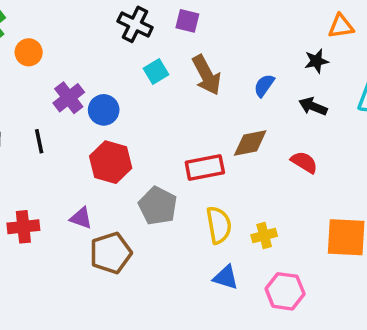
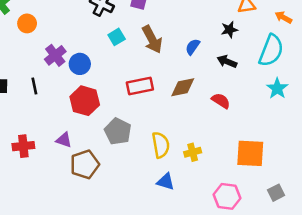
red rectangle: (205, 167) -> (140, 86), moved
pink hexagon: (285, 291) -> (227, 196), moved

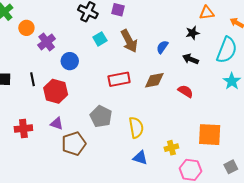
purple cross: (55, 55) -> (47, 42), moved
red hexagon: (85, 101) -> (56, 91), moved
yellow cross: (193, 152) -> (171, 148), moved

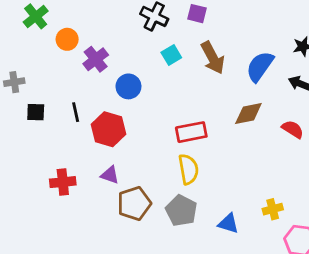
blue semicircle: (162, 47) -> (260, 66), size x1.6
red rectangle: (119, 79) -> (191, 132), moved
gray pentagon: (101, 116) -> (181, 211), moved
yellow semicircle: (136, 128) -> (188, 169), moved

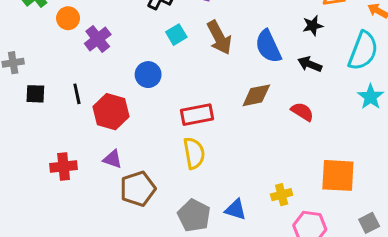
blue semicircle: (260, 66) -> (268, 46), turned -60
blue circle: (128, 86) -> (148, 75), moved
gray pentagon: (181, 211) -> (194, 215), moved

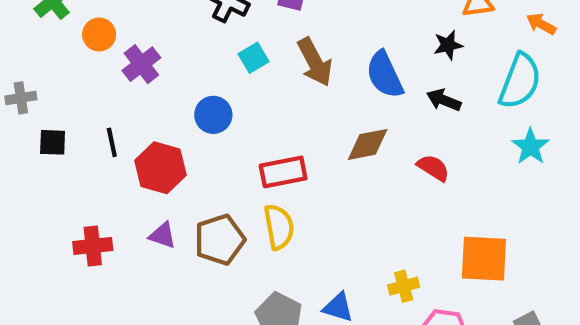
brown pentagon: (138, 189) -> (220, 240), moved

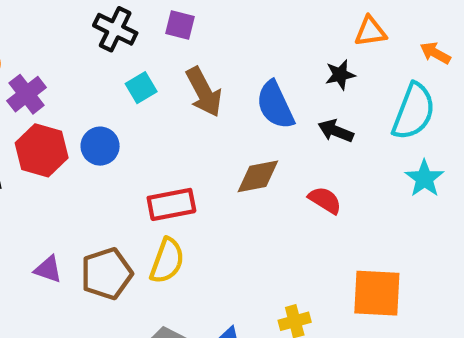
red hexagon: (160, 168) -> (42, 150), moved
yellow semicircle: (279, 227) -> (167, 261), turned 30

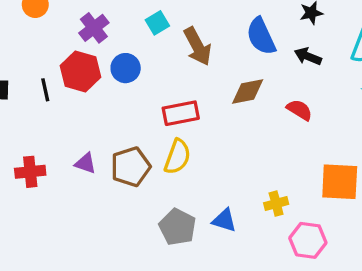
brown arrow: (204, 92) -> (197, 46), moved
purple cross: (27, 94) -> (94, 28), moved

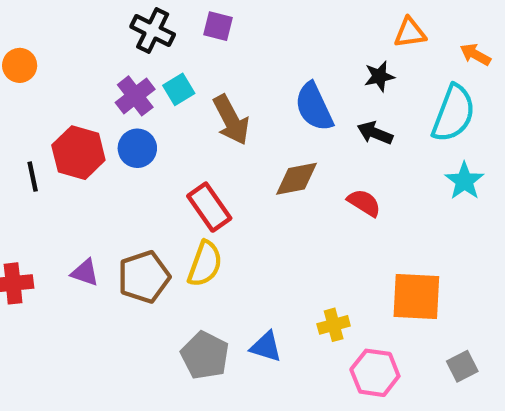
purple cross: (94, 28) -> (135, 96), moved
red rectangle: (181, 113) -> (209, 207), turned 66

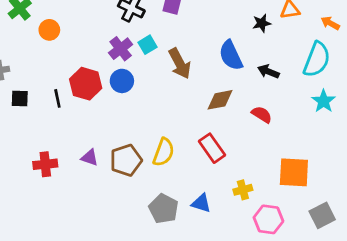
black star: (379, 76) -> (262, 23), moved
red rectangle: (209, 207) -> (212, 148), moved
gray square: (462, 366) -> (322, 215), size x1.4

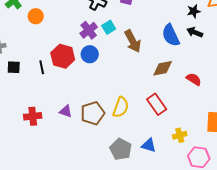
black arrow: (268, 72) -> (195, 32), moved

